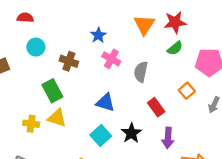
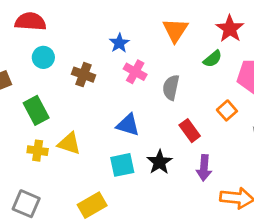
red semicircle: (25, 18) -> (30, 22), size x1.5
red star: (175, 22) -> (230, 29), moved, turned -30
green rectangle: (52, 91) -> (36, 110), moved
cyan square: (101, 136) -> (122, 165), turned 30

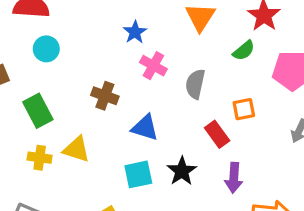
brown cross: (84, 75) -> (105, 96), moved
orange square: (227, 110) -> (244, 109), moved, turned 30

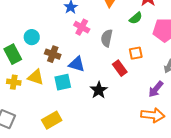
cyan circle: (46, 49) -> (32, 37), moved
brown cross: (105, 96) -> (53, 54), moved
cyan square: (138, 174) -> (63, 82), moved
purple arrow: (234, 178) -> (156, 89), moved, turned 36

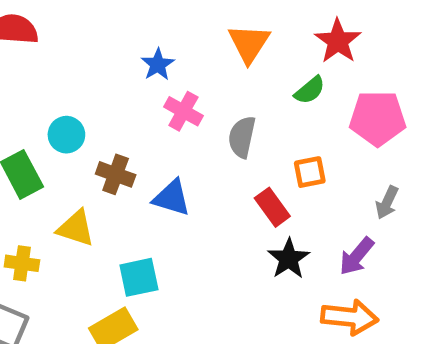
yellow cross: (14, 82) -> (22, 263), moved
cyan square: (63, 82) -> (139, 277), moved
black star: (99, 90) -> (289, 259), moved

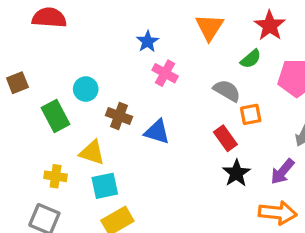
gray semicircle: (242, 137) -> (227, 91), moved, turned 108
cyan square: (139, 277) -> (105, 186), moved

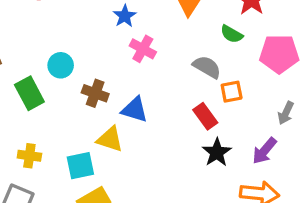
green semicircle: (251, 59) -> (232, 34), turned 70
yellow triangle: (92, 153) -> (110, 139), moved

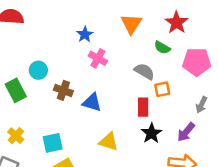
red rectangle: (205, 116) -> (143, 107), turned 36
yellow triangle: (110, 139) -> (109, 142), moved
yellow cross: (29, 156) -> (16, 136), turned 35

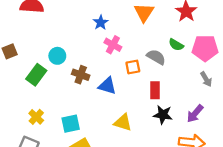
green semicircle: (162, 48) -> (176, 45), moved
orange square: (162, 89) -> (133, 67), moved
green rectangle: (16, 90) -> (36, 75), turned 65
gray arrow: (201, 105) -> (206, 79), moved, turned -56
black star: (151, 133) -> (163, 115), turned -30

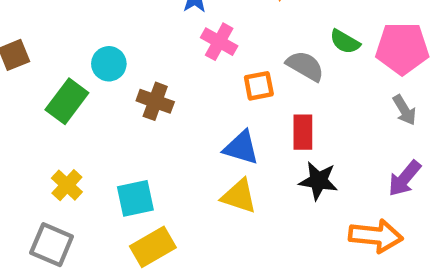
blue triangle: (107, 86) -> (241, 148), moved
purple arrow: (195, 114) -> (404, 178), moved

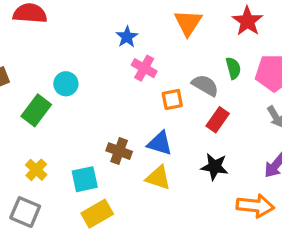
green semicircle: (345, 42) -> (233, 68), turned -135
brown cross: (155, 101) -> (119, 151), moved
red rectangle: (303, 132) -> (218, 120), moved, turned 35

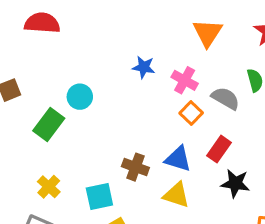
blue star: (127, 37) -> (144, 67), moved, turned -30
pink cross: (144, 68) -> (185, 80), moved
orange square: (172, 99) -> (191, 113), turned -35
red rectangle: (218, 120) -> (219, 149), moved

